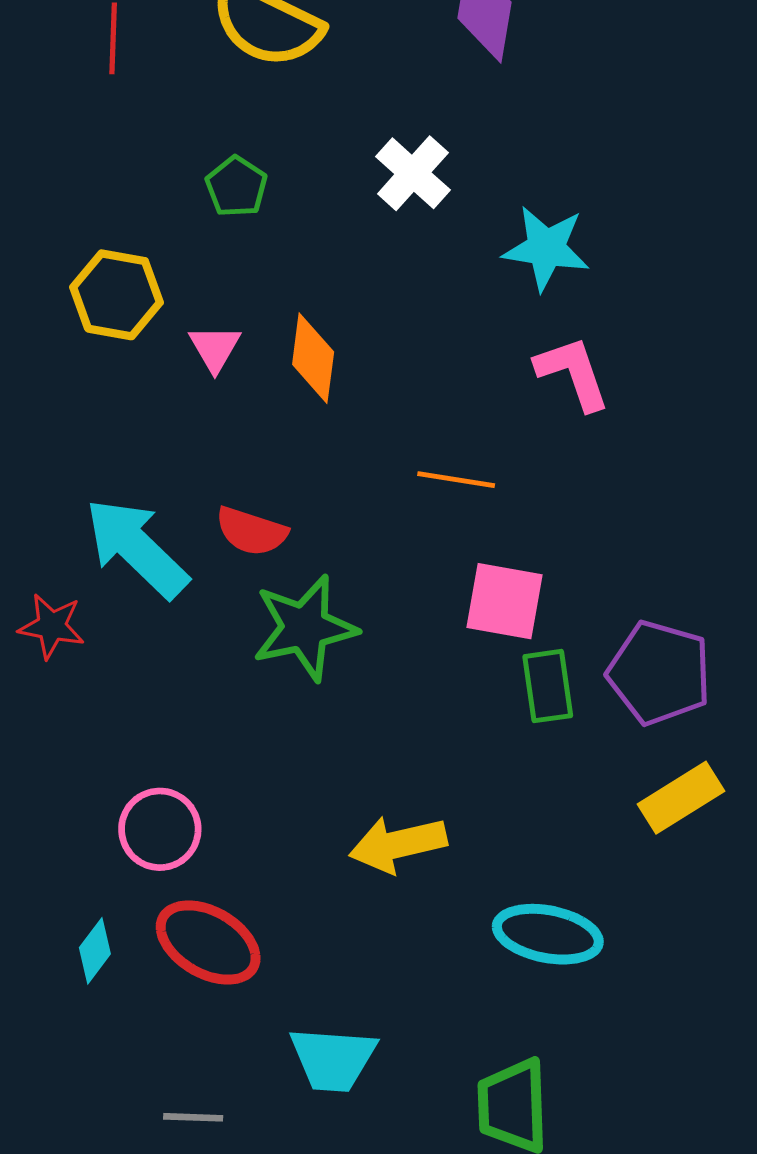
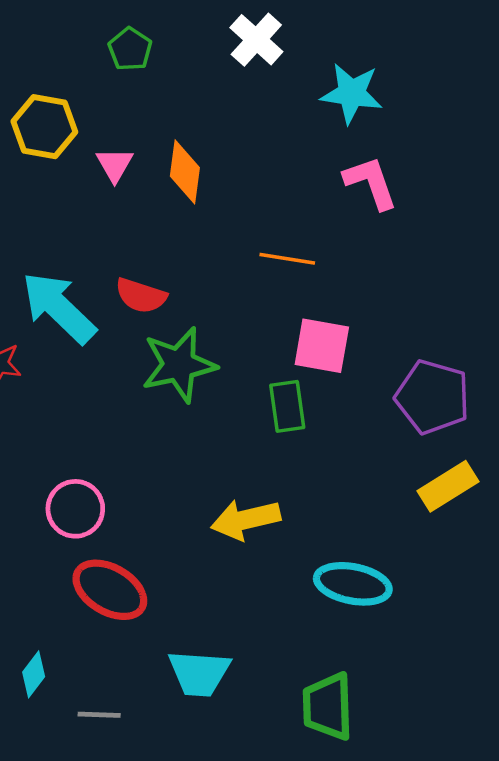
green rectangle: (548, 686) -> (287, 406), moved
cyan diamond: (95, 951) -> (34, 674), moved

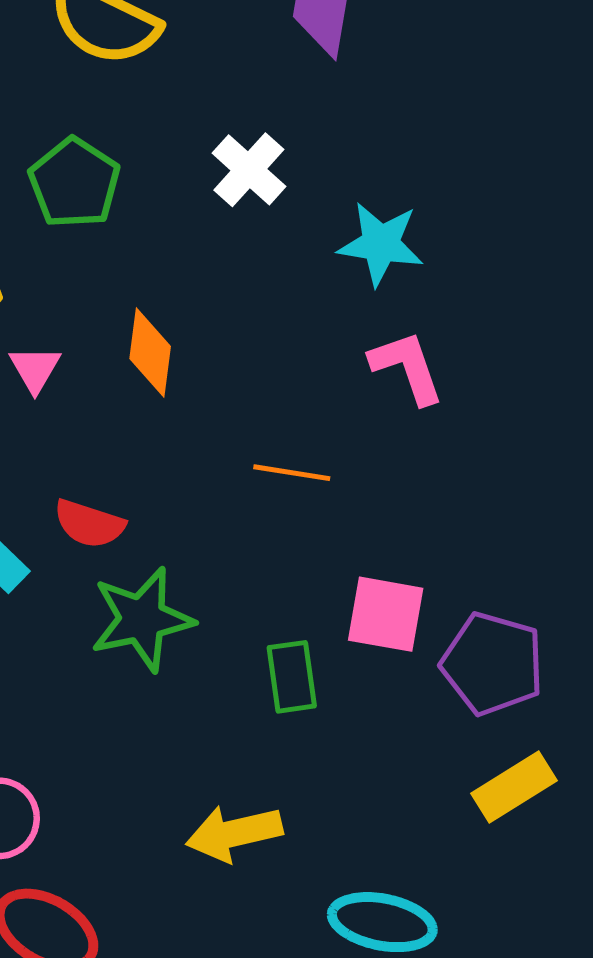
green pentagon: (130, 49) -> (74, 183), size x1.5
pink triangle: (115, 165) -> (35, 369), moved
pink square: (322, 346) -> (386, 614), moved

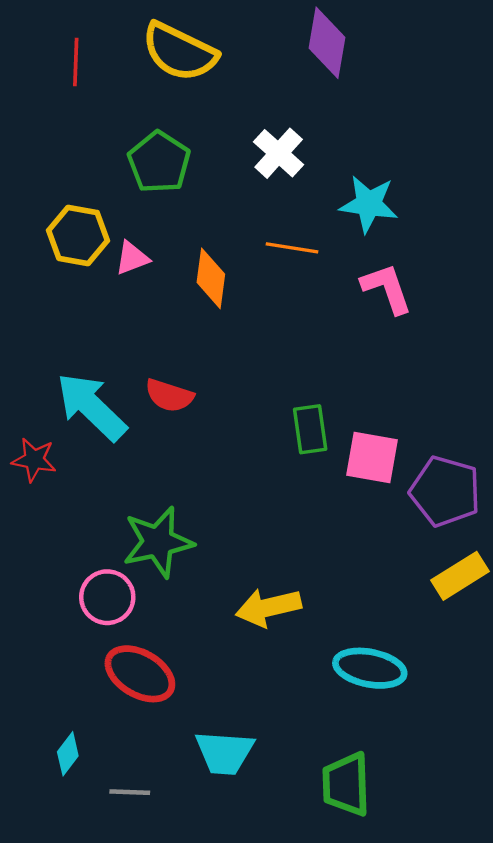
pink triangle: (35, 369) -> (132, 258), moved, turned 39
orange line: (292, 473) -> (292, 248), moved
green star: (142, 619) -> (158, 542), moved
green rectangle: (292, 677) -> (310, 429), moved

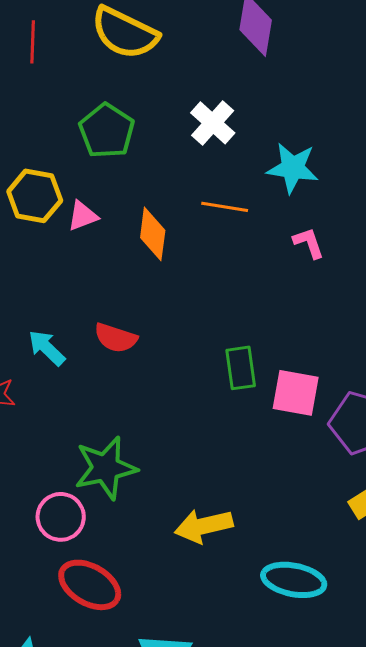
pink L-shape: (387, 288) -> (309, 243), size x0.7
cyan arrow: (91, 407) -> (47, 348), size x0.6

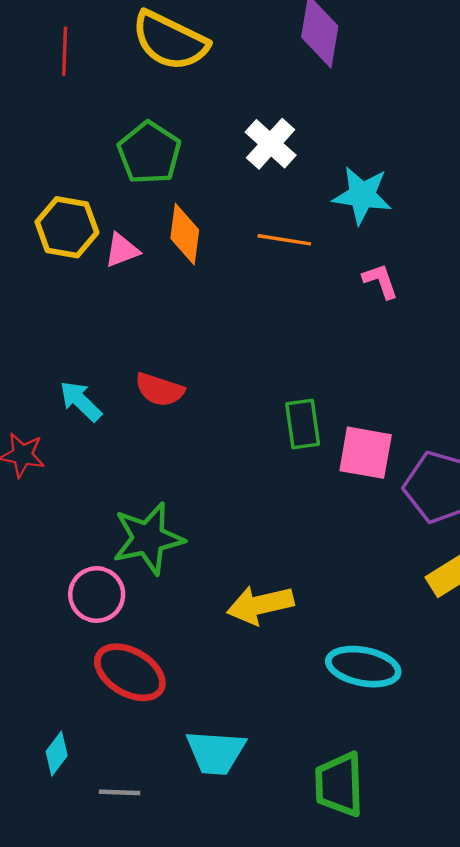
orange diamond: (153, 234) -> (185, 234), moved

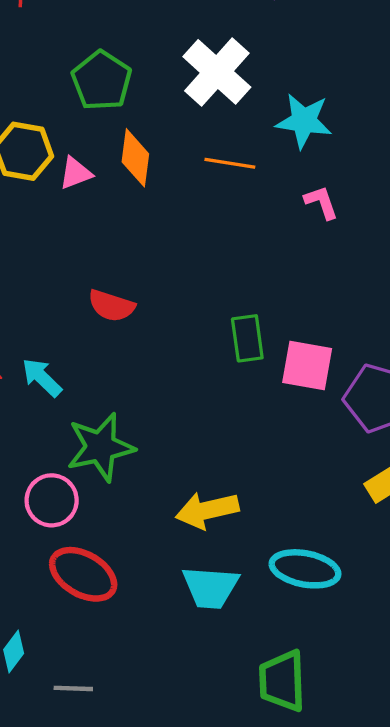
white cross: (271, 144) -> (217, 72), size x1.4
cyan arrow: (81, 401) -> (42, 377), moved
cyan trapezoid: (216, 752) -> (210, 587), moved

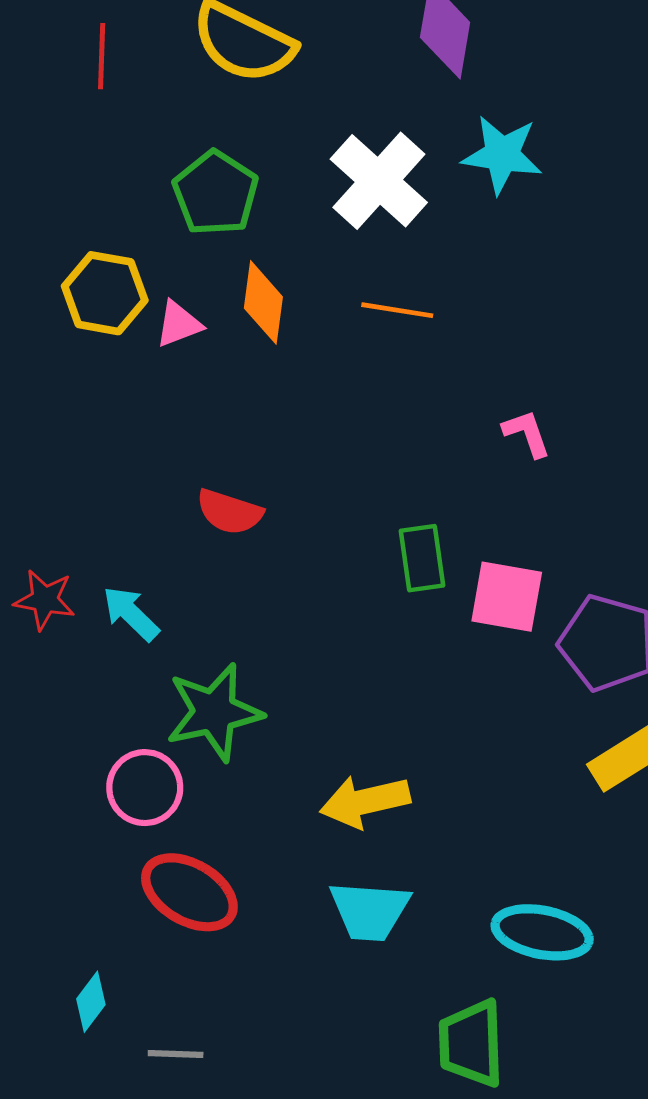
cyan star: (304, 121) -> (502, 155), moved
pink L-shape: (321, 202) -> (527, 433), moved
cyan ellipse: (305, 569) -> (542, 932), moved

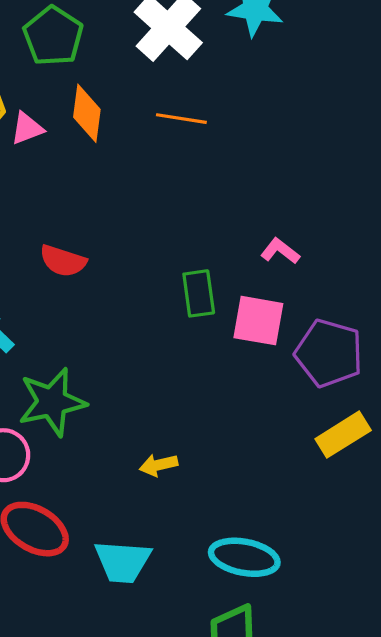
pink L-shape: (527, 433) -> (280, 251), moved, turned -33
yellow arrow: (365, 801) -> (159, 465), size x0.6
cyan trapezoid: (370, 911) -> (123, 562), moved
cyan ellipse: (542, 932) -> (244, 557), moved

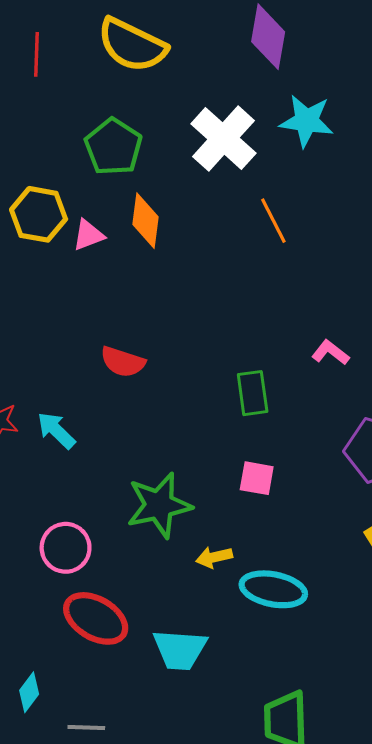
orange line: (181, 119) -> (273, 221), moved, turned 54
pink square: (258, 321) -> (257, 478), moved, size x0.7
green star: (52, 402) -> (159, 505), moved
cyan ellipse: (244, 557) -> (273, 589), moved

